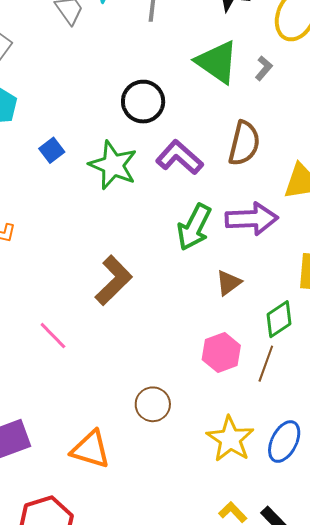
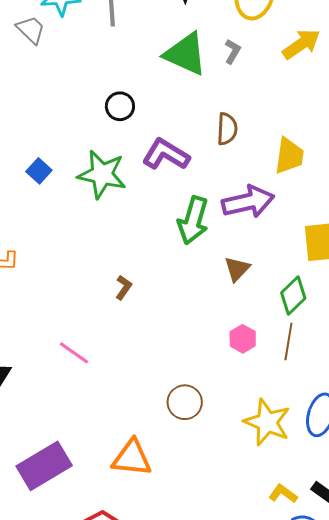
black circle: (143, 102) -> (120, 106), size x0.7
brown semicircle: (244, 143) -> (227, 129), size x0.7
brown L-shape: (114, 280) -> (124, 287), size x0.5
pink hexagon: (221, 352) -> (243, 339), size x0.7

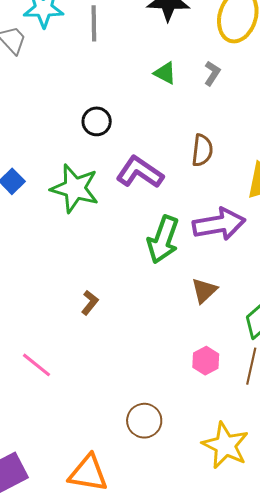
green triangle: (185, 54) -> (165, 73), size x0.5

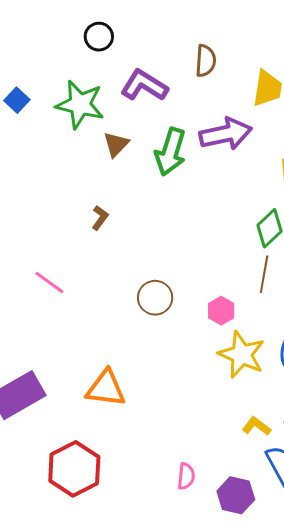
brown triangle: (204, 291) -> (116, 144), moved
pink hexagon: (206, 361) -> (221, 311), moved
brown circle: (144, 421) -> (155, 298), moved

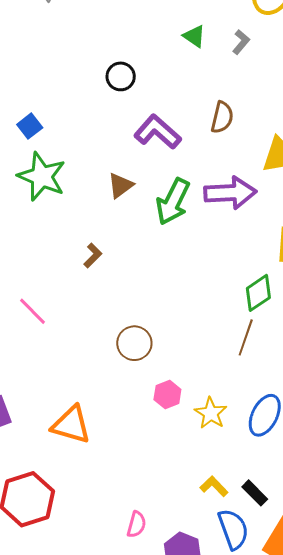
green star: (80, 104) -> (42, 177), moved
pink hexagon: (221, 311) -> (167, 395), moved
yellow star: (242, 355) -> (211, 413), size x0.7

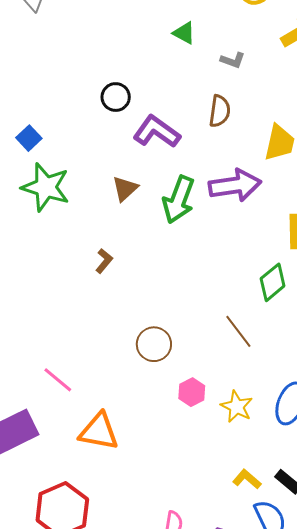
gray L-shape: (241, 42) -> (233, 60), moved, turned 75
black circle: (121, 76) -> (116, 97), moved
pink line: (33, 311) -> (58, 380), moved
brown line: (246, 337) -> (238, 331), moved, turned -51

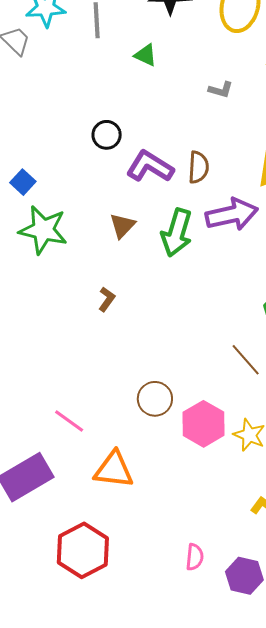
green triangle: (184, 33) -> (146, 55), moved
brown semicircle: (220, 111) -> (198, 167), moved
brown circle: (154, 344) -> (155, 399), moved
pink hexagon: (192, 392) -> (204, 424), size x1.6

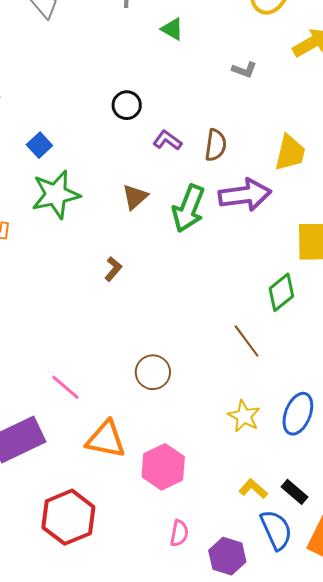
purple L-shape: (150, 167) -> (167, 140), size x0.6
green star: (43, 230) -> (56, 194), turned -30
pink hexagon: (204, 424) -> (163, 467), moved

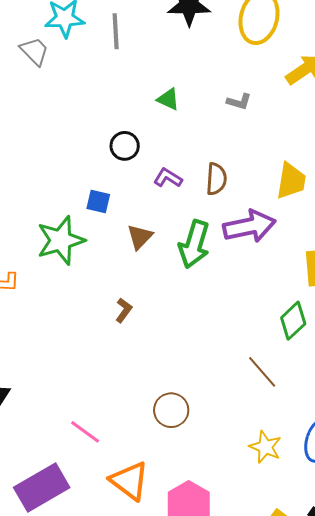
green triangle: (172, 29) -> (168, 99), moved
blue square: (39, 145) -> (98, 202), moved, turned -30
orange triangle: (106, 439) -> (129, 481), turned 30

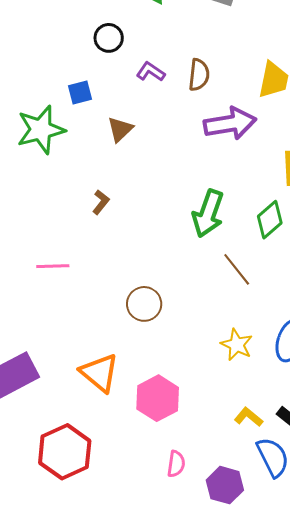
blue square: (98, 202) -> (80, 92), turned -30
green arrow: (194, 244) -> (208, 214), moved
pink line: (85, 432) -> (53, 266), moved, turned -40

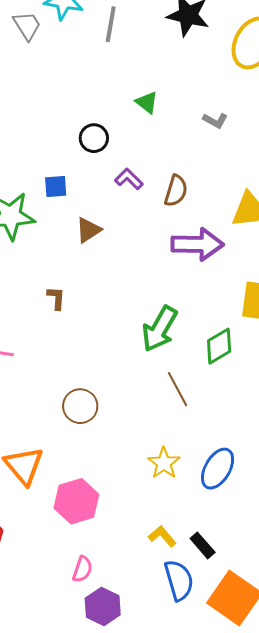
brown L-shape: (101, 202) -> (56, 298), turned -45
purple hexagon: (225, 485) -> (103, 607), moved

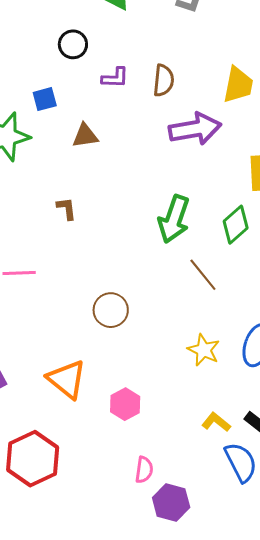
purple L-shape: (129, 179) -> (115, 78), turned 148
brown triangle: (88, 230) -> (85, 136), turned 36
pink hexagon: (76, 501) -> (125, 404), size x0.7

